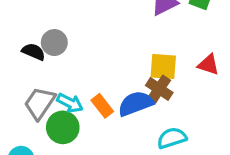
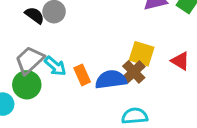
green circle: (63, 127) -> (27, 85), moved

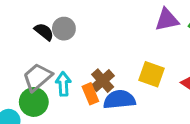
cyan arrow: (55, 66) -> (63, 84), turned -135
brown cross: (134, 72) -> (103, 81), moved

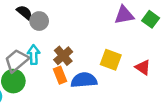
black semicircle: (44, 32) -> (24, 12), moved
brown cross: (103, 81) -> (63, 56), moved
cyan arrow: (63, 84) -> (34, 55), moved

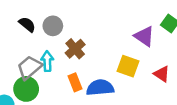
black semicircle: (24, 12) -> (27, 24), moved
purple triangle: (124, 15) -> (144, 36), moved, turned 45
brown cross: (63, 56) -> (75, 49), moved

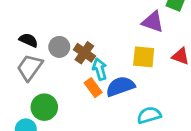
gray circle: (53, 26) -> (59, 47), moved
cyan arrow: (47, 61) -> (100, 69), moved
gray trapezoid: (29, 67) -> (30, 67), moved

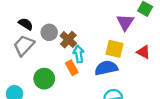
purple triangle: (153, 22) -> (125, 22), turned 36
blue semicircle: (120, 86) -> (106, 68), moved
green circle: (44, 107) -> (44, 79), moved

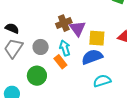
purple triangle: (125, 22) -> (78, 28), moved
gray circle: (49, 32) -> (41, 47), moved
brown cross: (68, 40) -> (64, 23), moved, turned 35

